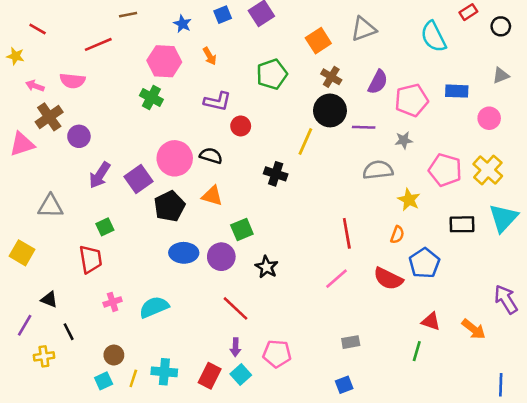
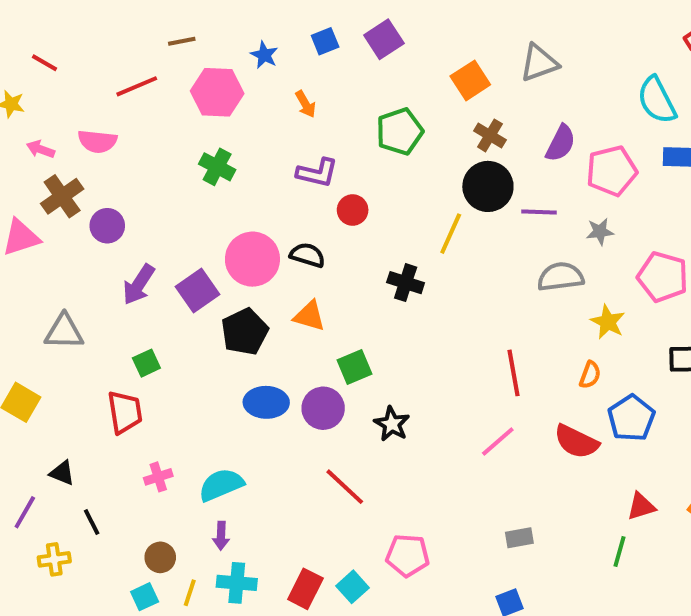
cyan semicircle: (433, 37) -> (657, 100), moved
pink hexagon: (164, 61) -> (217, 92), moved
red triangle: (431, 321) -> (641, 506), turned -36
purple arrow: (236, 347) -> (221, 536), moved

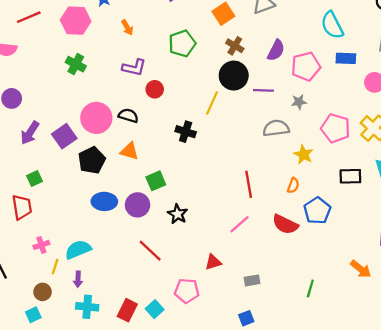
red triangle: (641, 506) -> (213, 262), moved
yellow line: (190, 593) -> (55, 267), moved

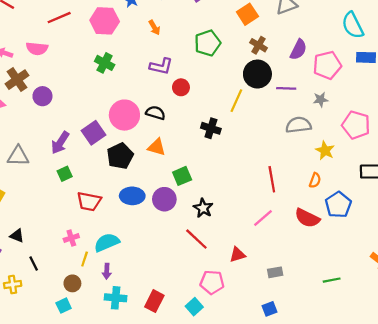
purple arrow: (30, 133) -> (60, 143), moved
red trapezoid: (22, 207) -> (89, 201), moved, turned 110
red line: (150, 251) -> (196, 239), moved
green line: (310, 288) -> (332, 280), turned 63
cyan square: (155, 309) -> (194, 307), moved

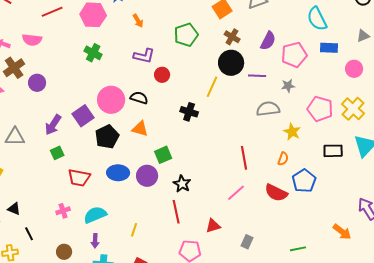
red line: (196, 239) -> (176, 212), turned 35
yellow line: (85, 259) -> (134, 230), moved
gray rectangle: (275, 272) -> (247, 242), turned -56

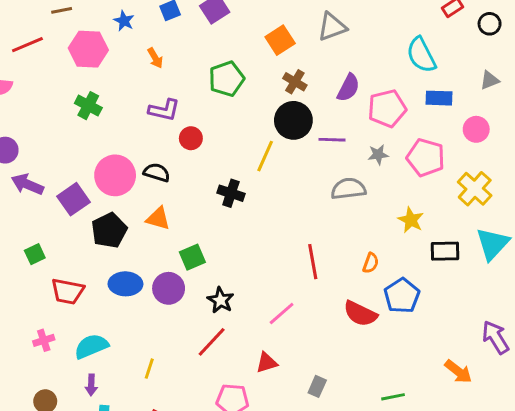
pink pentagon: (320, 109) -> (426, 158), moved
purple arrow: (53, 125) -> (27, 184), moved, turned 80
yellow star: (292, 132) -> (411, 220), moved
pink line: (236, 193) -> (282, 314), moved
red line: (176, 212) -> (212, 342), turned 55

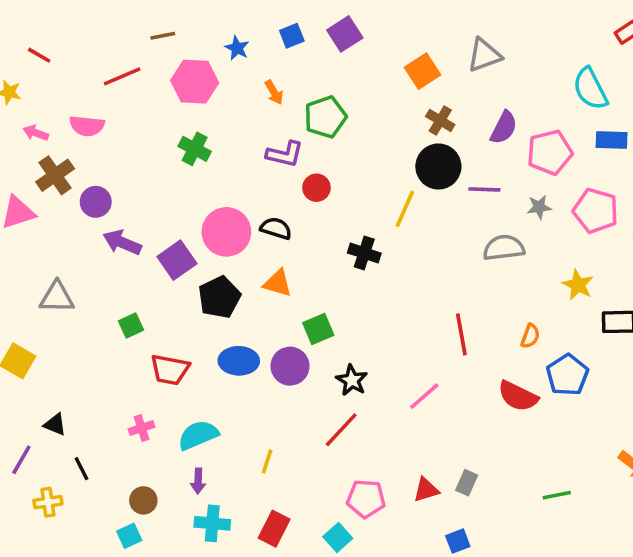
green pentagon: (227, 79) -> (325, 117), moved
red triangle: (267, 363) -> (426, 490), moved

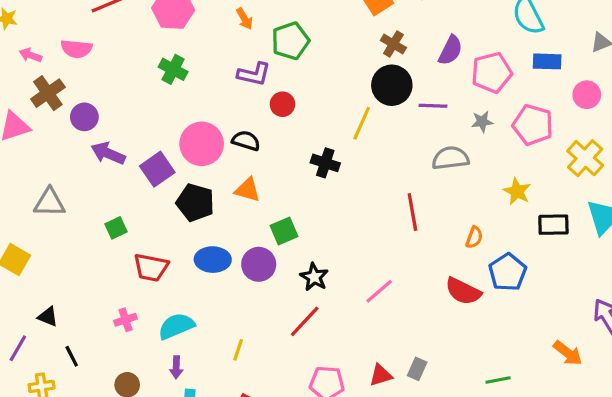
black pentagon: (219, 297) -> (195, 202), turned -30
red line: (461, 334) -> (412, 212), moved

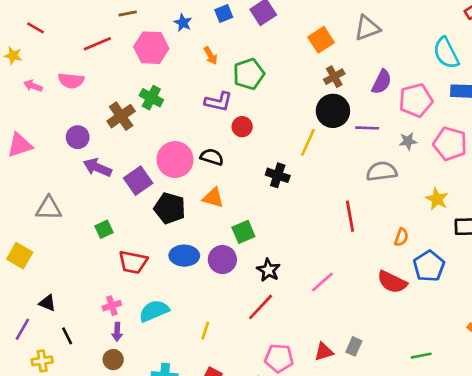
brown cross: (393, 44) -> (334, 77), turned 30
brown cross: (48, 93) -> (121, 116), moved
purple arrow: (176, 367) -> (117, 332), moved

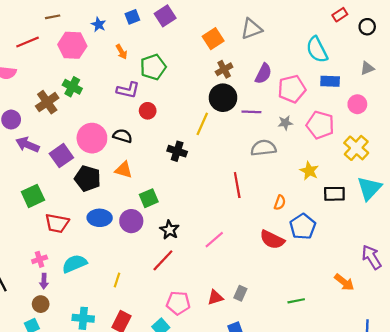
green square: (104, 229) -> (33, 196), size x1.5

